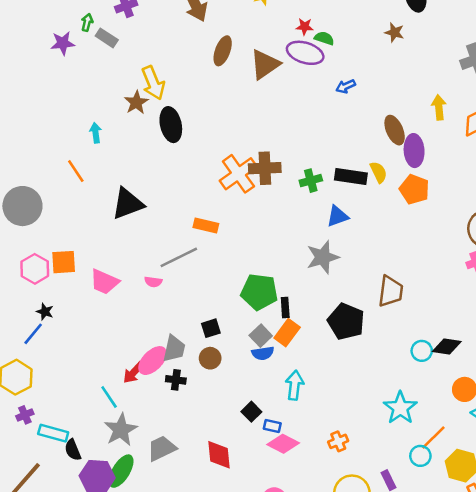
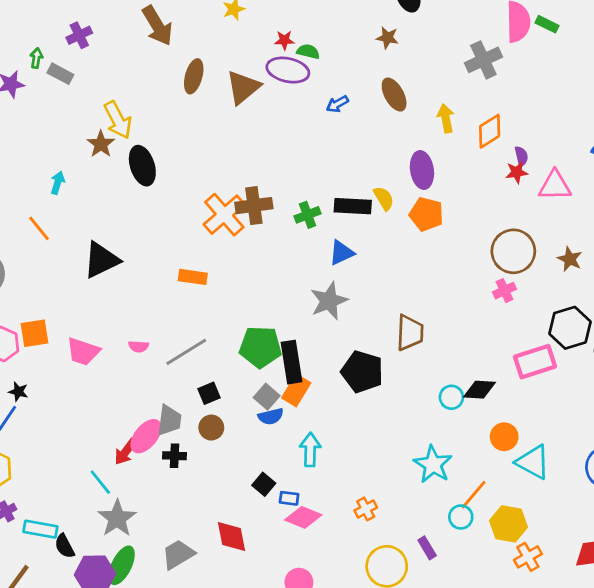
brown ellipse: (395, 130) -> (394, 95), moved
cyan arrow: (96, 133) -> (58, 183), turned 30
gray line: (179, 257) -> (186, 352), moved
black rectangle: (285, 307) -> (291, 362), size x1.8
gray trapezoid: (162, 448) -> (178, 554), moved

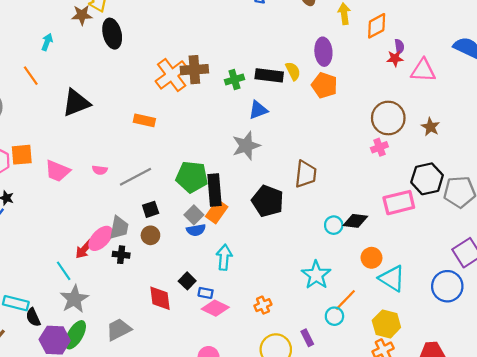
brown star: (101, 144) -> (82, 15), turned 30
yellow hexagon: (509, 524) -> (386, 324), moved
red diamond: (231, 537) -> (160, 298), moved

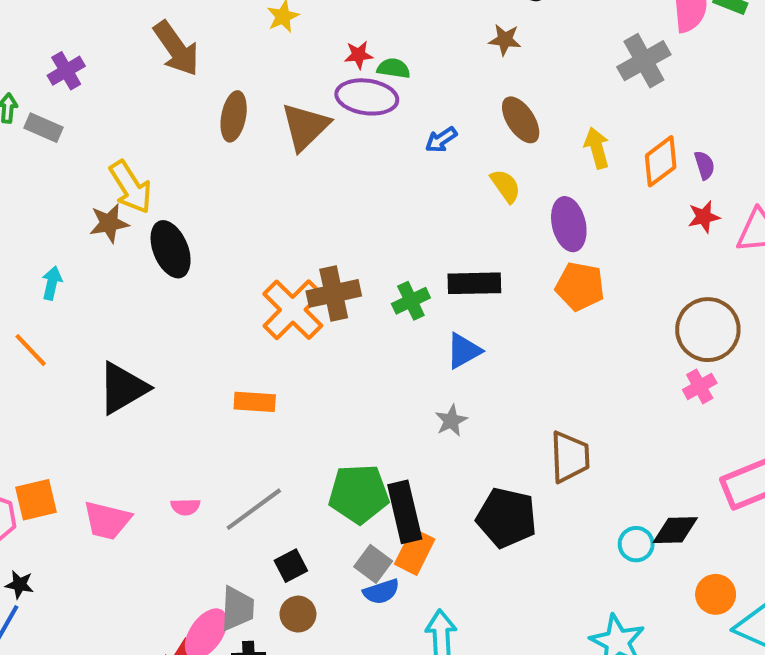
purple semicircle: (399, 46) -> (705, 165), moved
yellow semicircle: (293, 71) -> (506, 186), moved
gray star: (246, 146) -> (451, 421), size x0.6

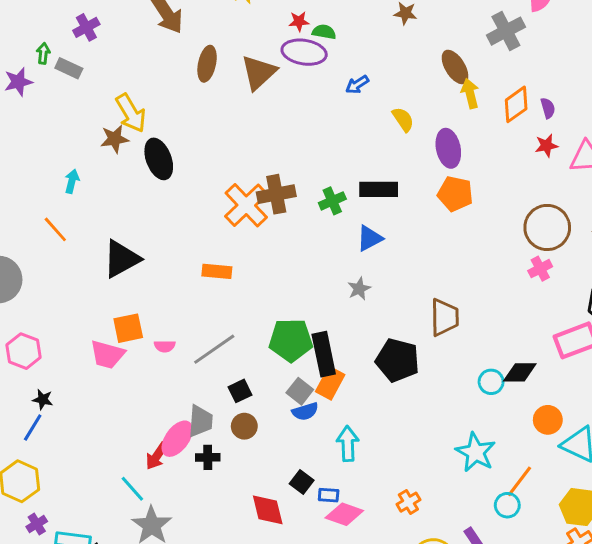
brown ellipse: (521, 120) -> (455, 67), moved
orange square: (36, 500) -> (128, 328), moved

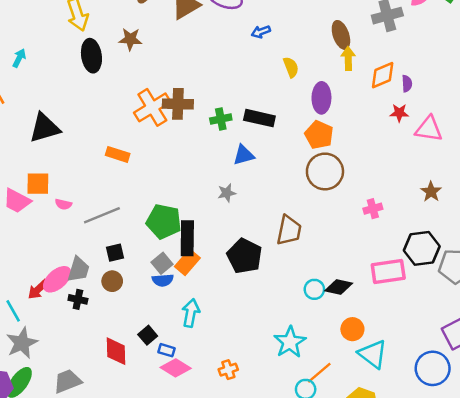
brown star: (115, 139) -> (130, 39), moved
brown circle: (547, 227) -> (325, 171), moved

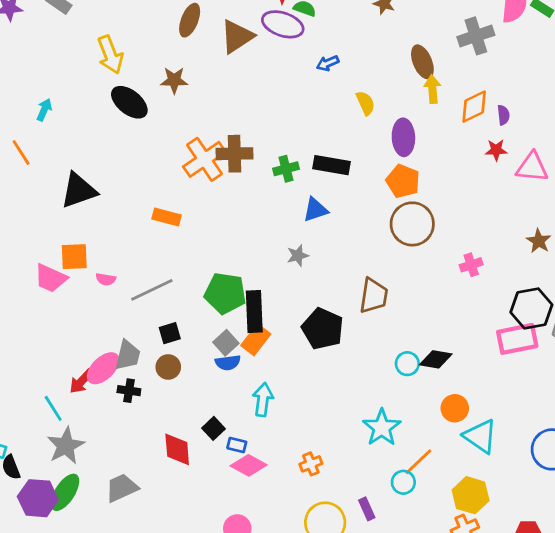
black ellipse: (91, 56) -> (129, 102), turned -40
pink rectangle: (388, 271) -> (517, 339), moved

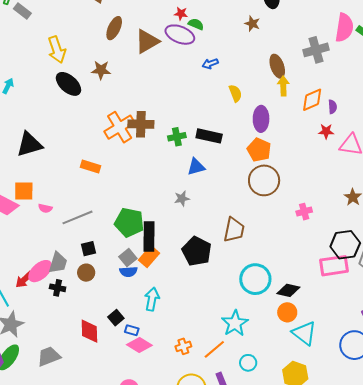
black diamond: (436, 359) -> (288, 290), moved
cyan circle: (407, 364) -> (255, 279), size x1.8
orange line: (418, 462) -> (214, 349), moved

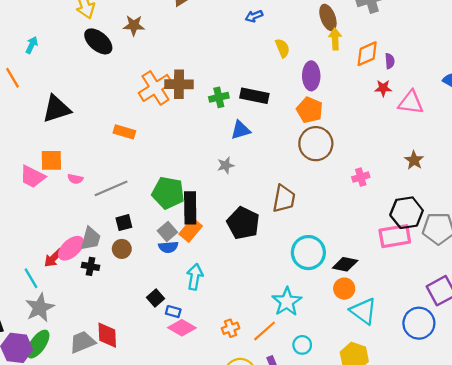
red diamond: (89, 331) -> (107, 335), moved

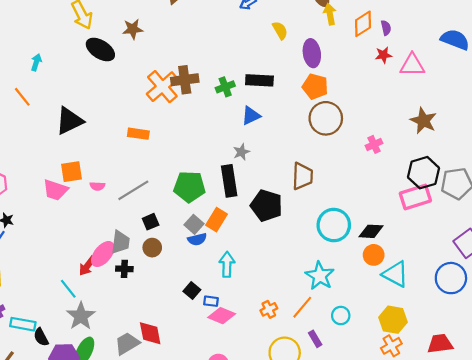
brown star: (414, 160) -> (423, 121), size x1.4
black rectangle: (190, 208) -> (229, 181), moved

